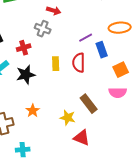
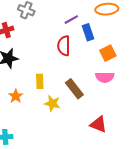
yellow rectangle: (56, 64) -> (40, 81), moved
red triangle: (82, 138) -> (98, 124), moved

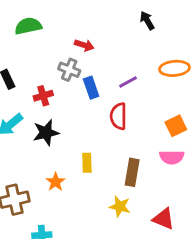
blue rectangle: (88, 32) -> (91, 88), moved
brown rectangle: (74, 89) -> (132, 172), turned 48
yellow star: (52, 103) -> (120, 206), moved

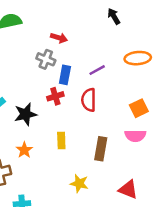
blue rectangle: (91, 88) -> (65, 75), turned 30
red cross: (43, 96) -> (55, 96), moved
orange star: (56, 182) -> (24, 150), moved
yellow star: (120, 206) -> (79, 183), moved

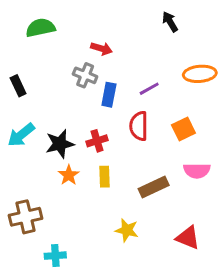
red cross: (55, 96) -> (97, 141), moved
orange square: (139, 108) -> (183, 129), moved
brown rectangle: (101, 149) -> (154, 187), turned 55
orange star: (24, 150) -> (69, 175), moved

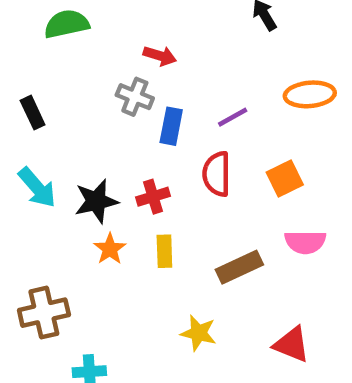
cyan arrow: (21, 135) -> (37, 188), turned -92

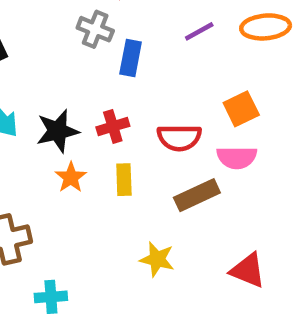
purple line: (233, 117) -> (199, 31), moved
red semicircle: (217, 174) -> (179, 138), moved, turned -90
pink semicircle: (305, 242) -> (237, 158), moved

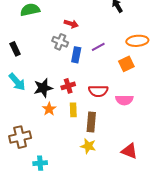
purple line: (199, 31) -> (98, 47), moved
orange square: (241, 109) -> (126, 64), moved
brown rectangle: (197, 195) -> (91, 122), moved, turned -60

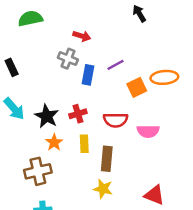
orange ellipse: (137, 41) -> (164, 77), moved
orange square: (126, 64) -> (137, 87), moved
black star: (43, 88) -> (47, 116), turned -30
brown cross: (20, 137) -> (38, 171), moved

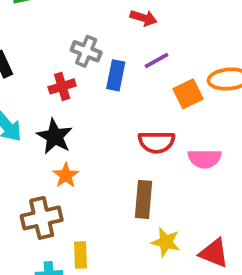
red arrow: (82, 36) -> (144, 18), moved
red cross: (78, 114) -> (62, 86), moved
yellow rectangle: (84, 144) -> (81, 255), moved
yellow star: (103, 189) -> (166, 242), moved

